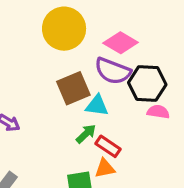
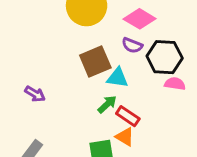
purple semicircle: (113, 71) -> (132, 45), size x0.6
orange triangle: (105, 168) -> (125, 137), turned 42

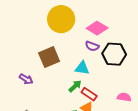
brown square: (95, 62) -> (49, 57), moved
pink semicircle: (175, 84) -> (124, 97), moved

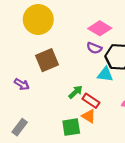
yellow circle: (61, 19) -> (38, 19), moved
cyan triangle: (82, 68) -> (105, 74), moved

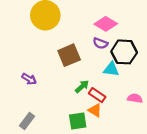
brown square: (47, 60) -> (69, 55), moved

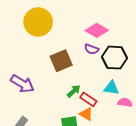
cyan triangle: (111, 69) -> (111, 88), moved
purple arrow: (29, 79) -> (22, 84), size x1.6

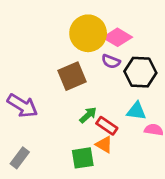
yellow circle: (38, 22) -> (88, 33), moved

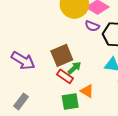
brown square: (72, 76) -> (62, 55), moved
red rectangle: (107, 126) -> (65, 76), moved

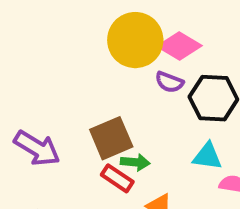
green arrow: (74, 68) -> (135, 162), turned 48

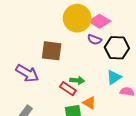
brown square: (111, 138) -> (52, 51), moved, turned 30
cyan triangle: (207, 156) -> (114, 77), turned -42

